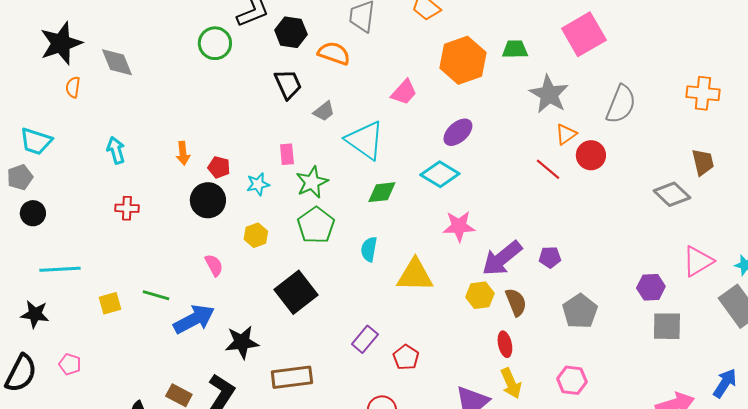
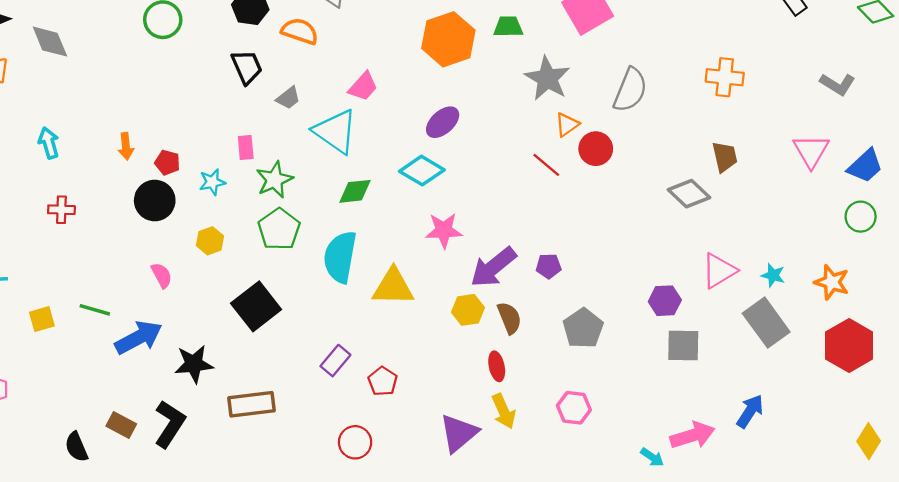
pink trapezoid: (404, 92) -> (363, 86), moved
cyan semicircle: (369, 249) -> (340, 257), size x1.8

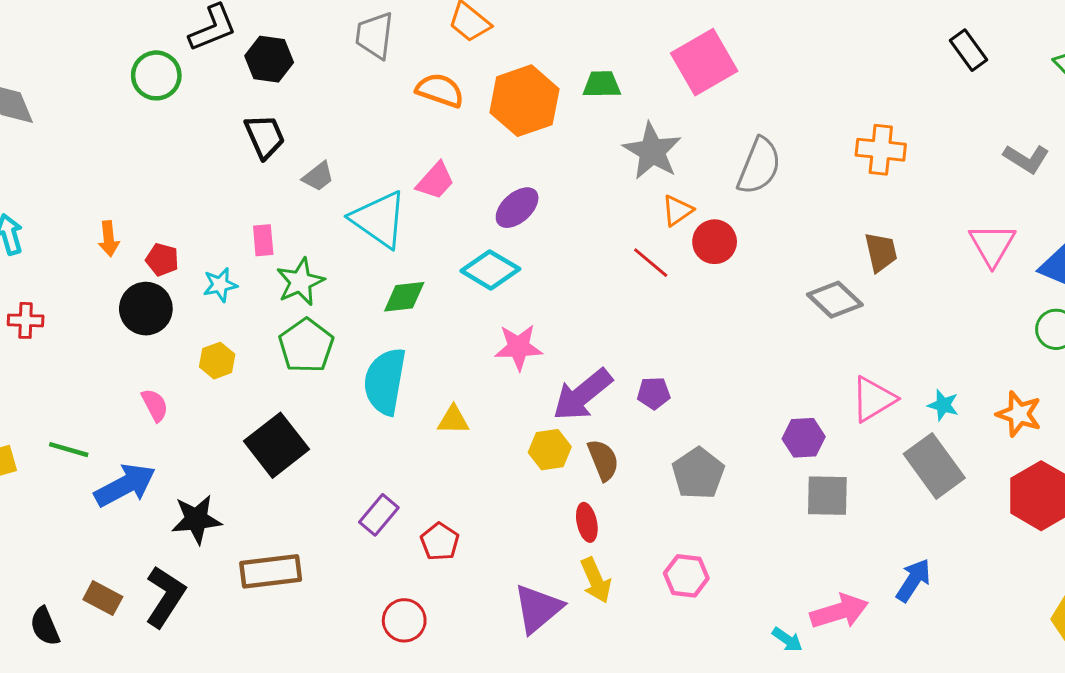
orange semicircle: (300, 31) -> (440, 90), moved
pink trapezoid: (363, 86) -> (435, 181), moved
yellow triangle: (393, 287) -> (453, 420), size x0.6

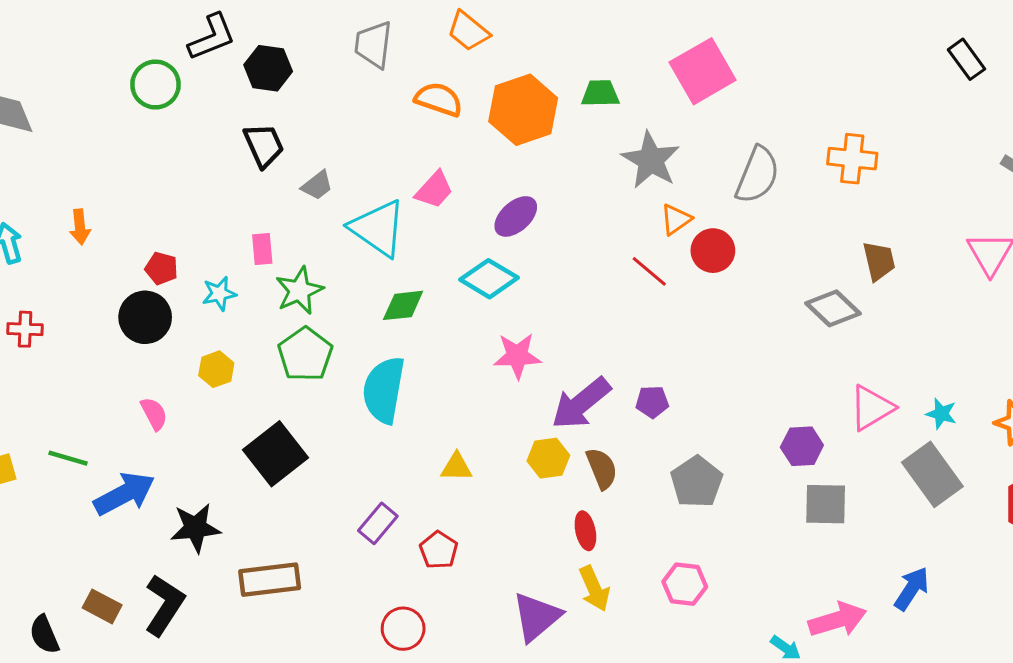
orange cross: (881, 150) -> (852, 159), moved
orange arrow: (109, 239) -> (80, 227), moved
yellow triangle: (453, 420) -> (456, 467), moved

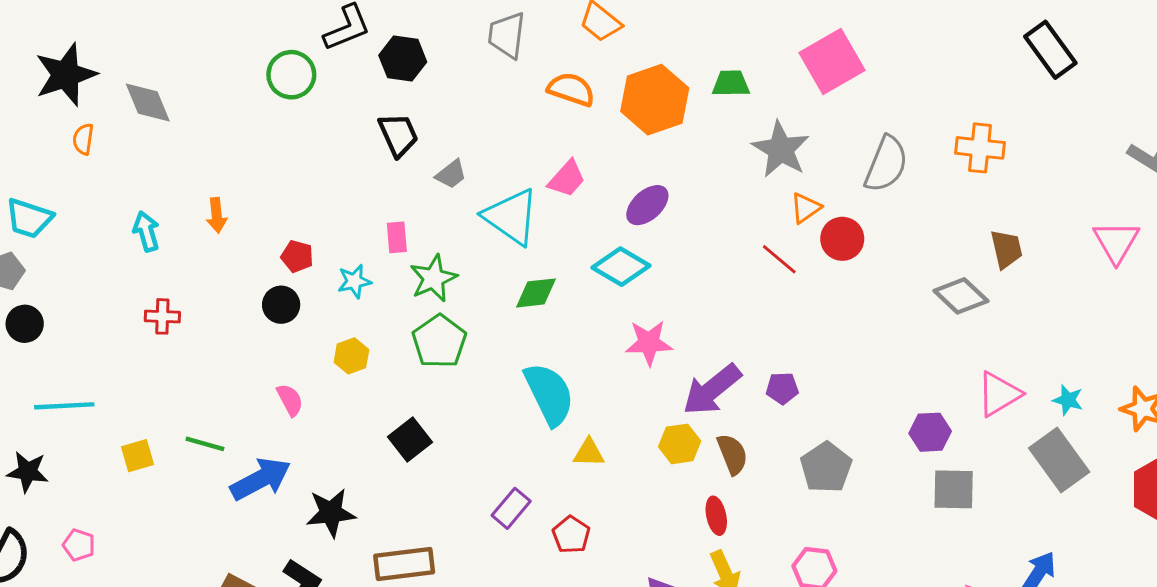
black rectangle: (966, 59) -> (1050, 50), moved, size x1.4
black circle: (145, 317) -> (281, 305), size x0.7
cyan semicircle: (384, 390) -> (549, 394), moved, turned 144
black square: (276, 454) -> (410, 440), size x0.7

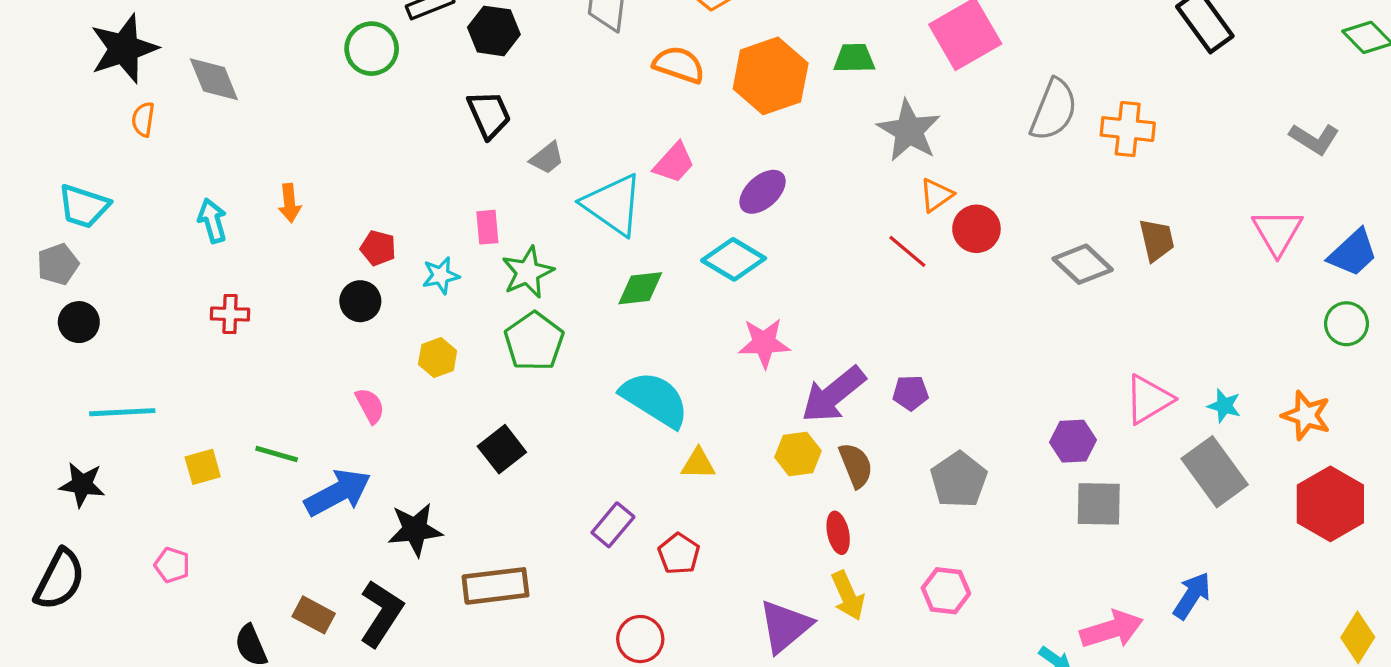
gray semicircle: (886, 164) -> (1054, 110), moved
gray diamond: (961, 296) -> (1083, 264), moved
cyan semicircle: (549, 394) -> (655, 399), turned -32
pink pentagon: (79, 545) -> (172, 565), moved

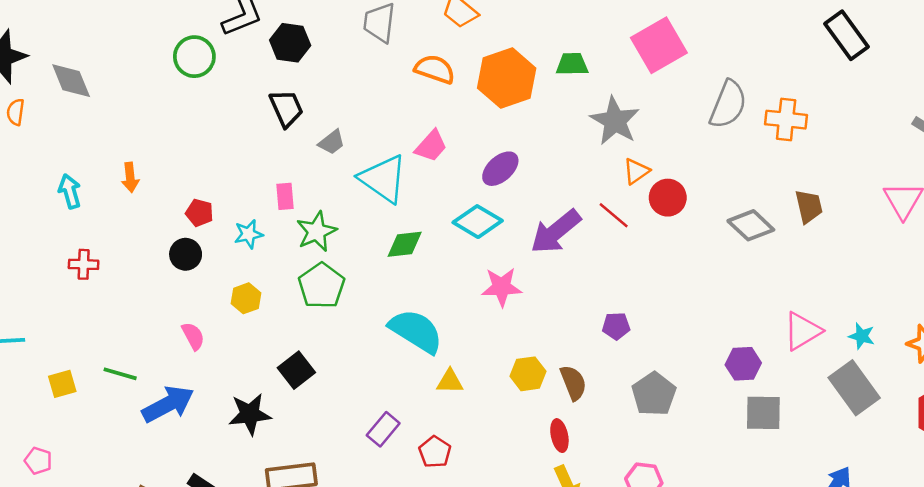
purple arrow: (833, 394) -> (556, 232), moved
black star: (415, 530) -> (250, 414), moved

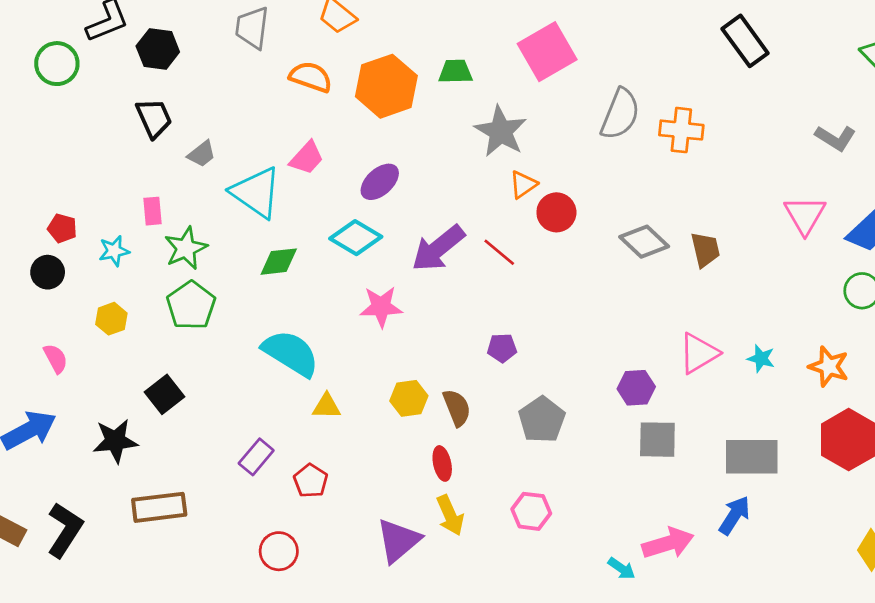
brown trapezoid: (809, 206) -> (705, 250), moved
red line: (614, 215) -> (499, 252), moved
gray rectangle: (854, 388) -> (752, 457), moved, turned -54

